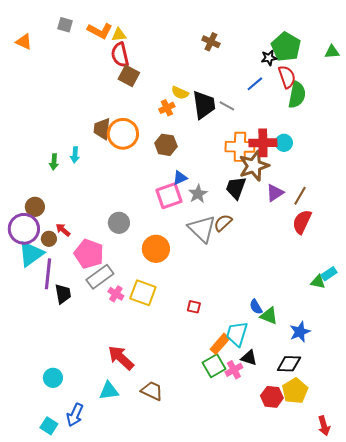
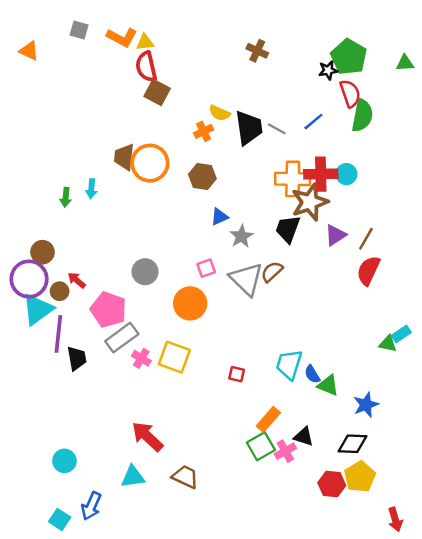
blue line: (255, 84) -> (313, 122), moved
pink square: (169, 196) -> (206, 268), moved, size x0.6
cyan trapezoid: (237, 334) -> (289, 364), moved

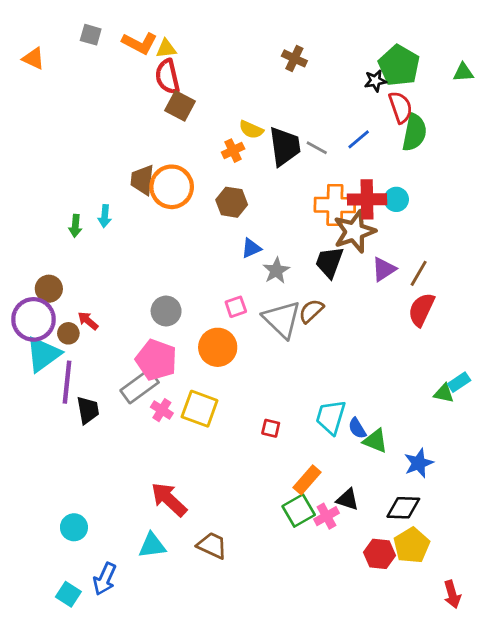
pink pentagon: (108, 310) -> (156, 360), moved

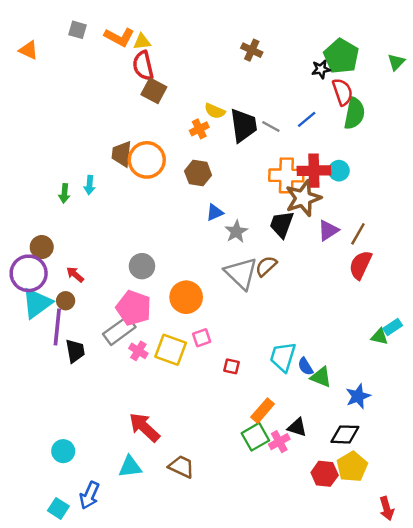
green triangle: (463, 72) -> (396, 62), turned -42
pink square: (236, 307) -> (202, 338), moved
brown circle: (68, 333) -> (66, 301), moved

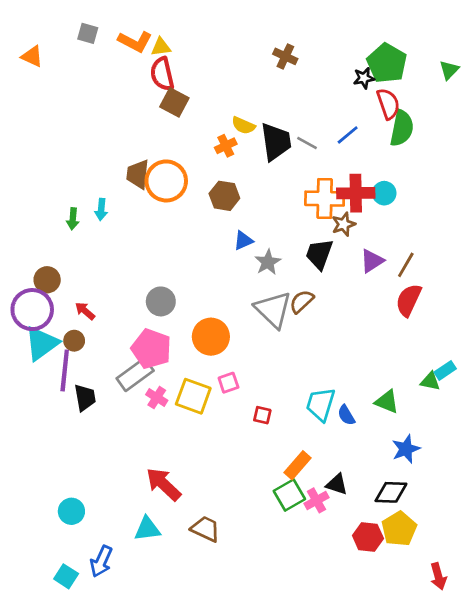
brown star: (303, 198) -> (344, 224), size x0.6
green triangle: (321, 377) -> (387, 402), moved

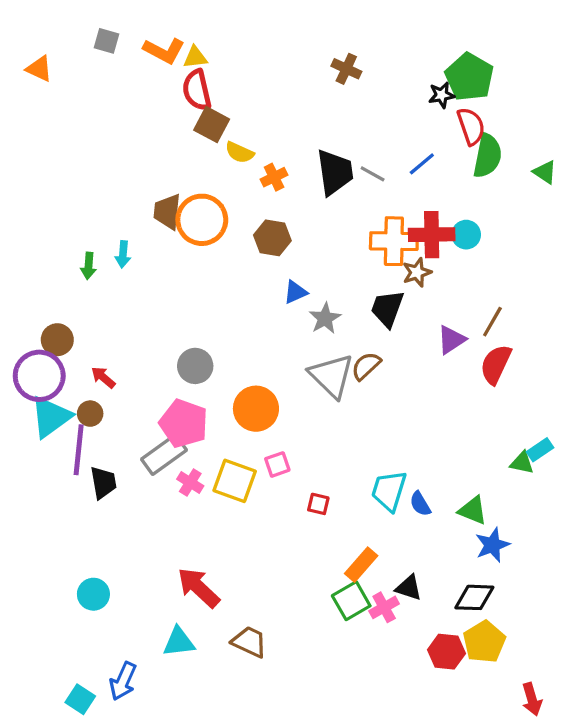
green triangle: (449, 70) -> (545, 172), moved, turned -40
yellow semicircle: (243, 125) -> (240, 152), moved
purple triangle: (372, 261) -> (451, 340), moved
green triangle: (387, 402) -> (473, 510), moved
cyan circle: (71, 511) -> (93, 594), moved

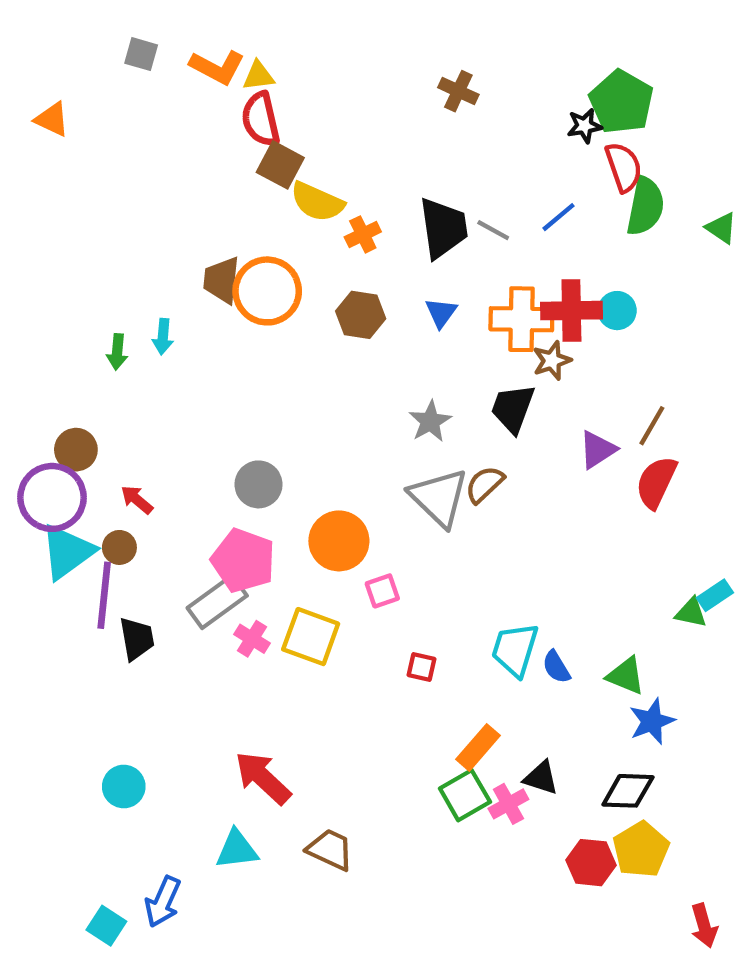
orange triangle: (39, 69) -> (52, 119), moved
yellow semicircle: (240, 152) -> (317, 202), size x1.4
blue triangle: (295, 292) -> (441, 313), moved, turned -30
pink square: (277, 464) -> (382, 591), moved

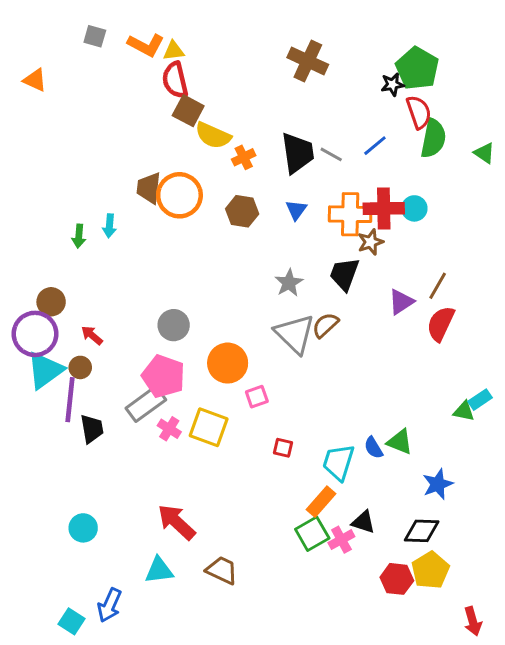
brown cross: (458, 91) -> (308, 61), size x1.5
cyan trapezoid: (515, 650) -> (338, 462), moved
green triangle: (626, 676) -> (400, 442), moved

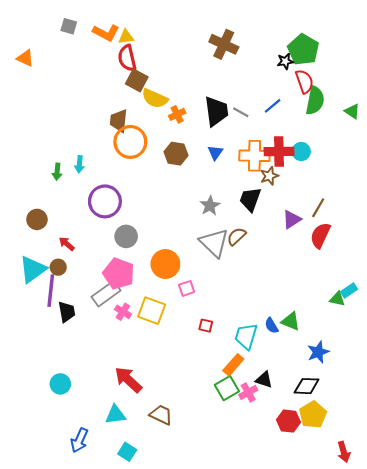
brown trapezoid: (149, 188) -> (119, 121), moved
purple circle: (35, 334) -> (105, 201), moved
cyan square: (71, 621) -> (127, 452), moved

